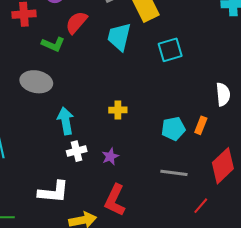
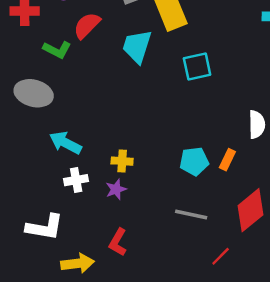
yellow cross: (118, 110) -> (122, 161), moved
cyan arrow: (66, 121) -> (65, 143), turned -56
red L-shape: (115, 200) -> (118, 242), size x0.7

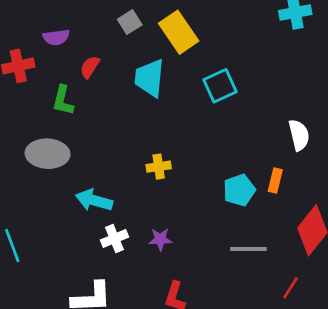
red semicircle: (87, 25) -> (90, 67), size x0.7
green L-shape: (57, 50) -> (63, 100), turned 88
yellow cross: (122, 161) -> (159, 167), moved
purple star: (116, 189) -> (160, 239), turned 30

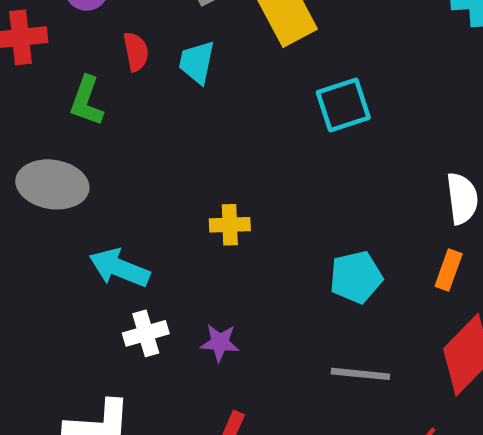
red semicircle: (90, 67) -> (136, 52), turned 130
cyan trapezoid: (150, 78) -> (197, 62), moved, size x0.7
orange rectangle: (275, 181) -> (449, 270), moved

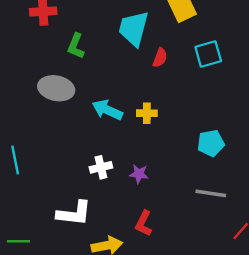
red semicircle: (136, 52) -> (160, 58), moved, turned 30
cyan trapezoid: (197, 62) -> (134, 29), size x1.6
cyan arrow: (119, 268) -> (107, 110), moved

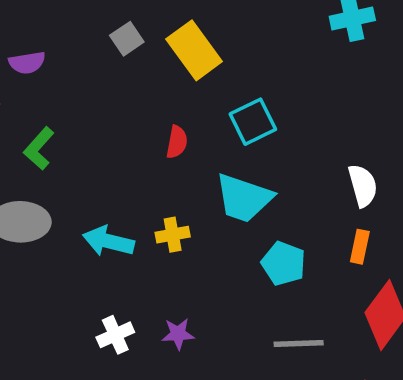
cyan trapezoid: (134, 29) -> (244, 198), moved, turned -75
green L-shape: (76, 46) -> (39, 148), turned 30
cyan pentagon: (211, 143) -> (284, 263), turned -30

